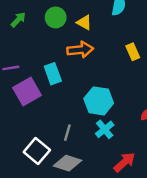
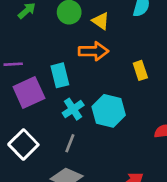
yellow rectangle: (133, 52) -> (140, 70), moved
cyan cross: (105, 129) -> (73, 109), moved
white square: (37, 151) -> (23, 145), moved

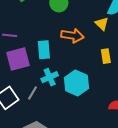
yellow triangle: (101, 21) -> (102, 24), moved
gray line: (70, 143) -> (33, 93), moved

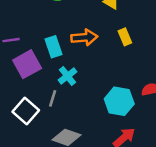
orange arrow: (72, 36) -> (84, 37), moved
cyan hexagon: (76, 83) -> (119, 101), moved

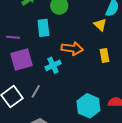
cyan rectangle: (53, 47) -> (43, 28), moved
cyan cross: (68, 76) -> (53, 65), moved

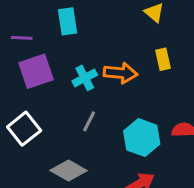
orange arrow: (72, 48) -> (120, 73), moved
gray line: (36, 91) -> (89, 121), moved

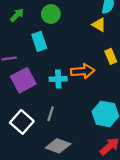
cyan cross: (85, 78) -> (58, 79), turned 35
gray line: (89, 121) -> (51, 114), moved

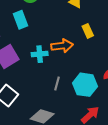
gray line: (51, 114) -> (57, 83), moved

